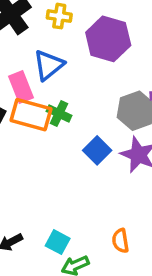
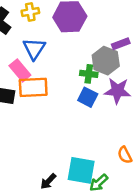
green cross: (59, 113) -> (89, 74), moved
cyan square: (58, 242) -> (81, 170), size x1.6

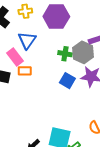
green cross: (89, 74) -> (65, 54), moved
orange rectangle: (33, 87) -> (25, 71), size x0.6

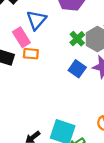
green cross: (65, 54) -> (77, 39), turned 32

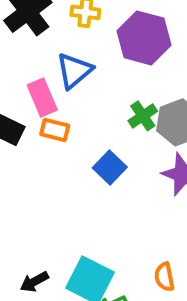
blue square: (77, 69) -> (110, 167), moved

